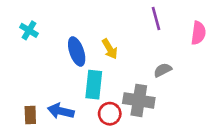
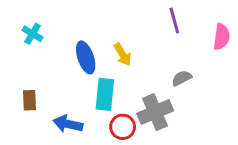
gray cross: (139, 100) -> (155, 112), turned -32
brown rectangle: (30, 115) -> (30, 100), moved

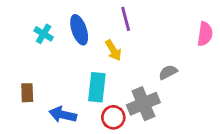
purple line: (174, 21) -> (126, 19), moved
cyan cross: (32, 34) -> (44, 34), moved
blue ellipse: (86, 57) -> (79, 30), moved

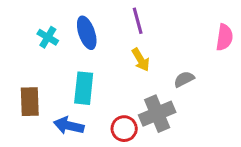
yellow arrow: (113, 50) -> (141, 60), moved
cyan rectangle: (97, 87) -> (84, 88), moved
brown rectangle: (27, 93) -> (30, 102), size x1.4

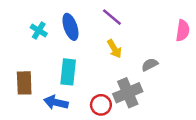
purple line: (138, 21) -> (112, 17), turned -35

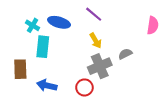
blue ellipse: (70, 27) -> (59, 22), turned -55
cyan rectangle: (68, 72) -> (43, 47), moved
gray cross: (128, 93) -> (100, 66), moved

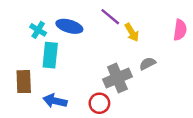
yellow arrow: (96, 41) -> (132, 32), moved

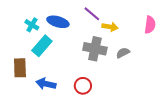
yellow arrow: (132, 32) -> (110, 27), turned -49
cyan rectangle: (50, 55) -> (42, 46), turned 35
gray cross: (117, 78) -> (95, 49), moved, turned 35

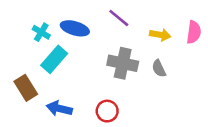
yellow arrow: (110, 27) -> (160, 35), moved
gray semicircle: (123, 53) -> (159, 68), turned -88
brown rectangle: (20, 68) -> (26, 88), turned -30

